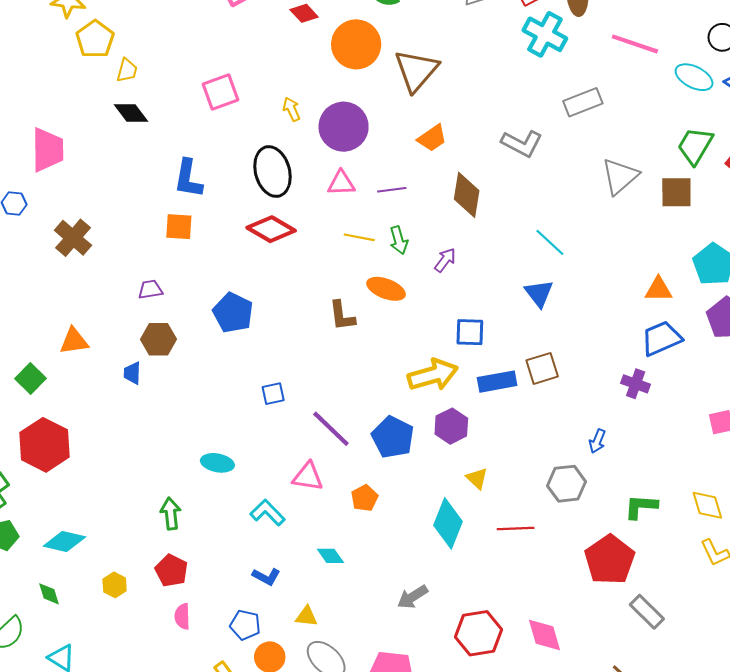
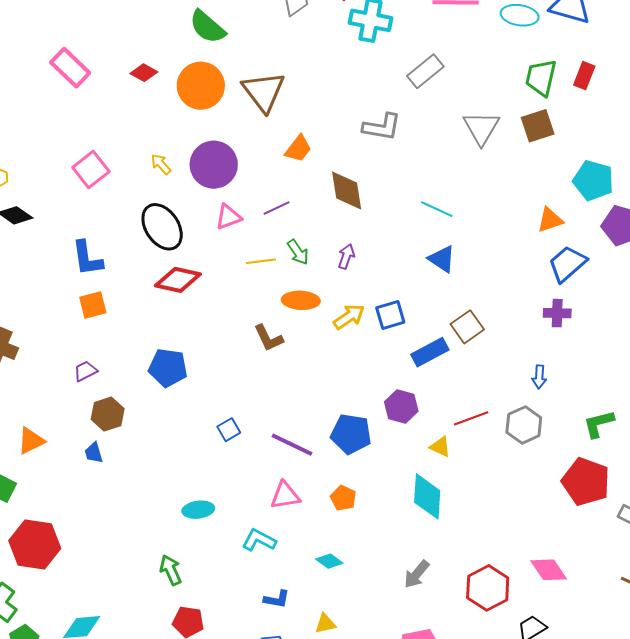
yellow arrow: (433, 375) -> (349, 317), moved, size x0.7
red line: (516, 528) -> (471, 418), moved

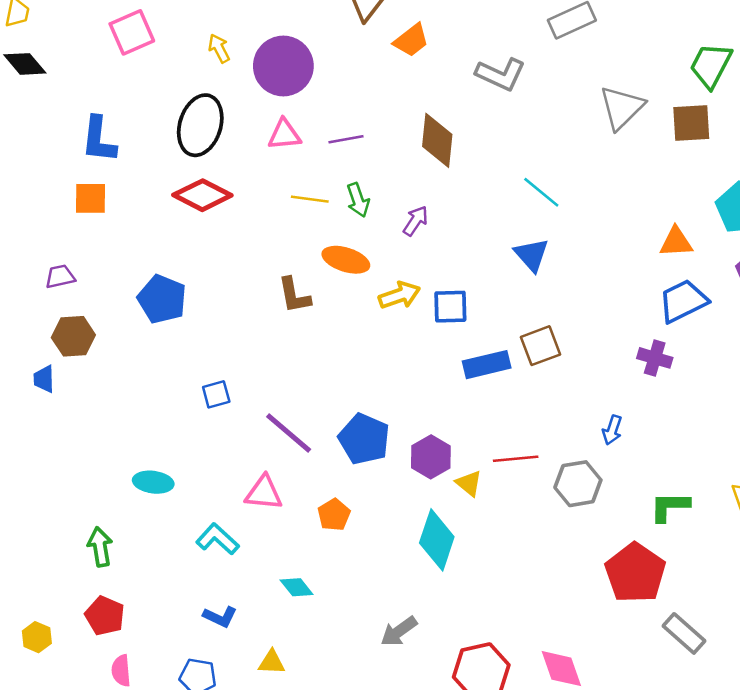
orange trapezoid: (298, 149) -> (411, 40), moved
black ellipse: (162, 227) -> (200, 125), turned 36
purple hexagon: (401, 406) -> (431, 457), moved

